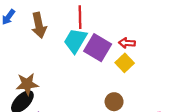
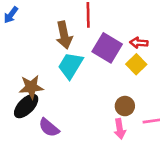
brown arrow: (39, 25) -> (64, 35), moved
cyan trapezoid: (75, 41) -> (70, 66), moved

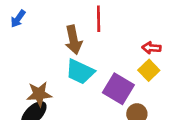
purple square: (107, 48) -> (118, 89), moved
cyan trapezoid: (70, 66) -> (80, 72), turned -96

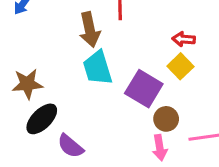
cyan trapezoid: (80, 72) -> (98, 68), turned 48
brown star: (39, 94) -> (27, 84), moved

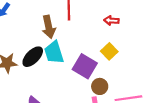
red arrow: (184, 39) -> (111, 20), moved
black ellipse: (42, 119) -> (33, 57), moved

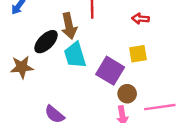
yellow square: (109, 51) -> (138, 54), turned 35
black ellipse: (33, 57) -> (46, 42), moved

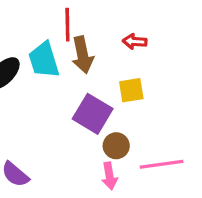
brown arrow: (69, 26) -> (83, 55), moved
cyan trapezoid: (75, 55) -> (44, 60), moved

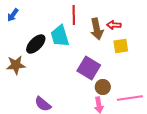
brown arrow: (83, 55) -> (97, 29), moved
yellow square: (131, 90) -> (121, 46), moved

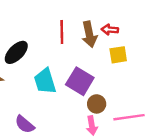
red line: (74, 15) -> (62, 32), moved
cyan trapezoid: (60, 36) -> (45, 81), moved

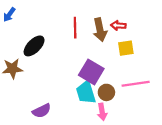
cyan trapezoid: (45, 81) -> (86, 92), moved
pink line: (129, 117) -> (136, 84), moved
purple semicircle: (25, 124) -> (42, 111), turned -66

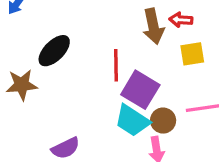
red line: (75, 28) -> (116, 65), moved
cyan trapezoid: (86, 92) -> (132, 121), turned -40

